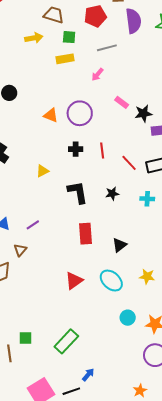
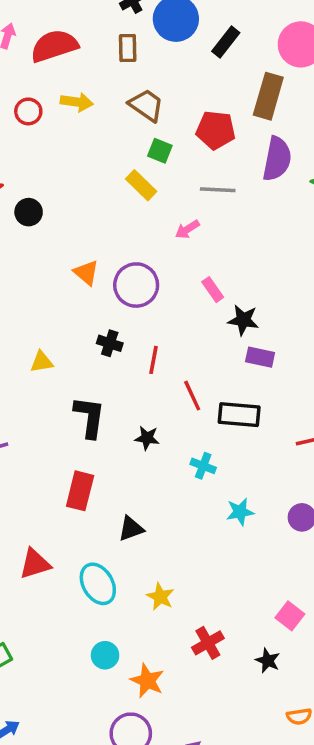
yellow arrow: (34, 38) -> (77, 102), moved
yellow rectangle: (65, 59) -> (141, 185), turned 36

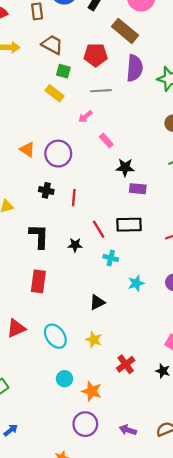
brown rectangle: (268, 96) -> (125, 31), turned -60
pink rectangle: (213, 290) -> (106, 140), moved
red line: (192, 396) -> (99, 229), moved
black triangle: (131, 529) -> (97, 302), moved

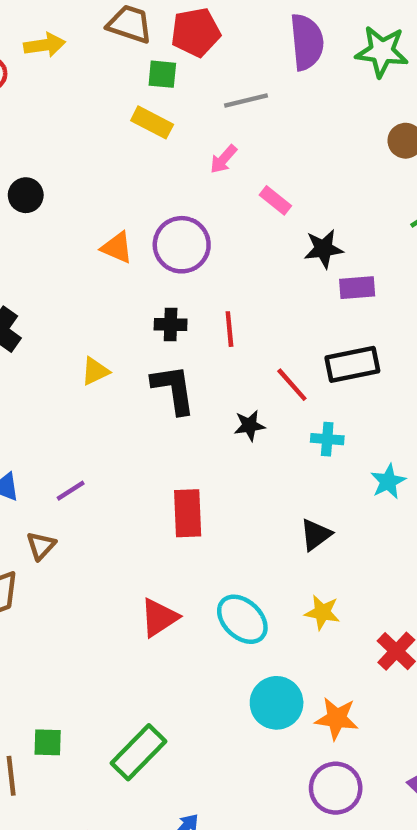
red pentagon: (96, 55) -> (196, 32), moved
black L-shape: (39, 236) -> (173, 389), moved
cyan circle: (65, 379) -> (277, 703), size x1.5

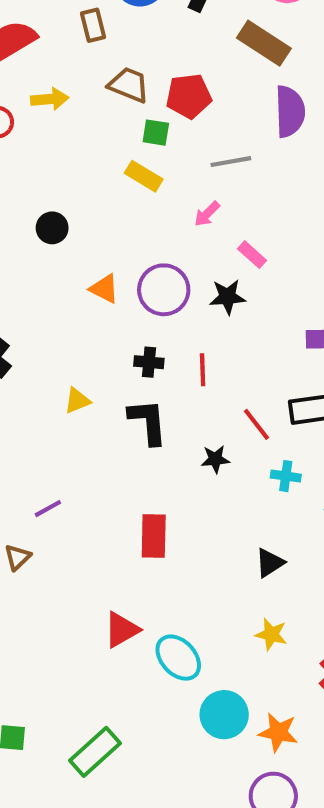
black circle: (26, 195) -> (52, 228), moved
black star: (324, 249) -> (228, 297), moved
cyan ellipse: (242, 619) -> (178, 658), moved

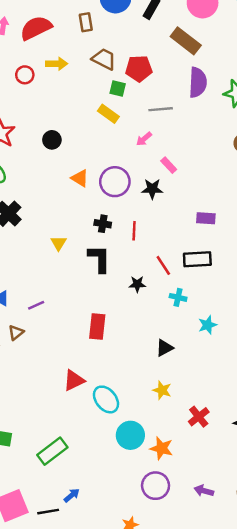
yellow triangle: (77, 401) -> (59, 243), turned -42

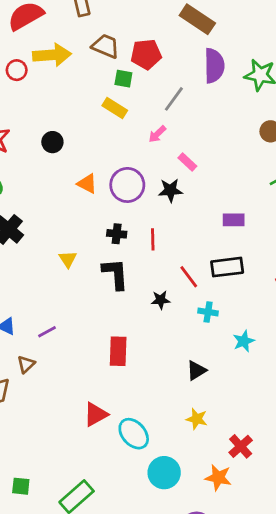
yellow arrow: (57, 64) -> (52, 55), size x1.5
gray line: (161, 109) -> (174, 99), turned -45
orange star: (161, 448) -> (218, 478), moved

